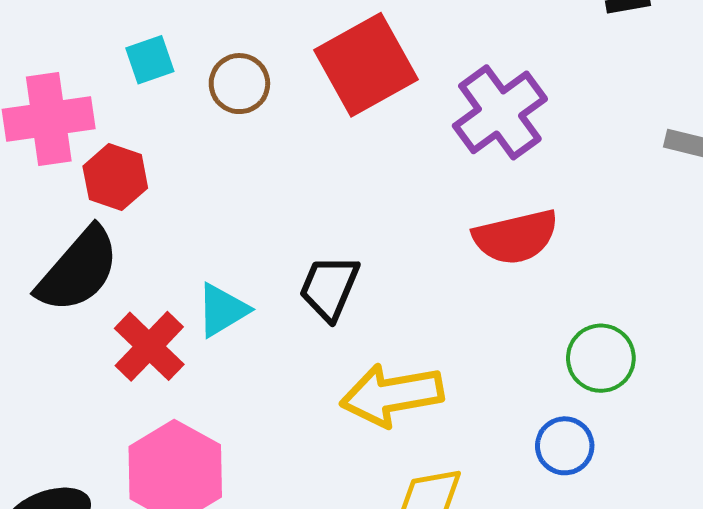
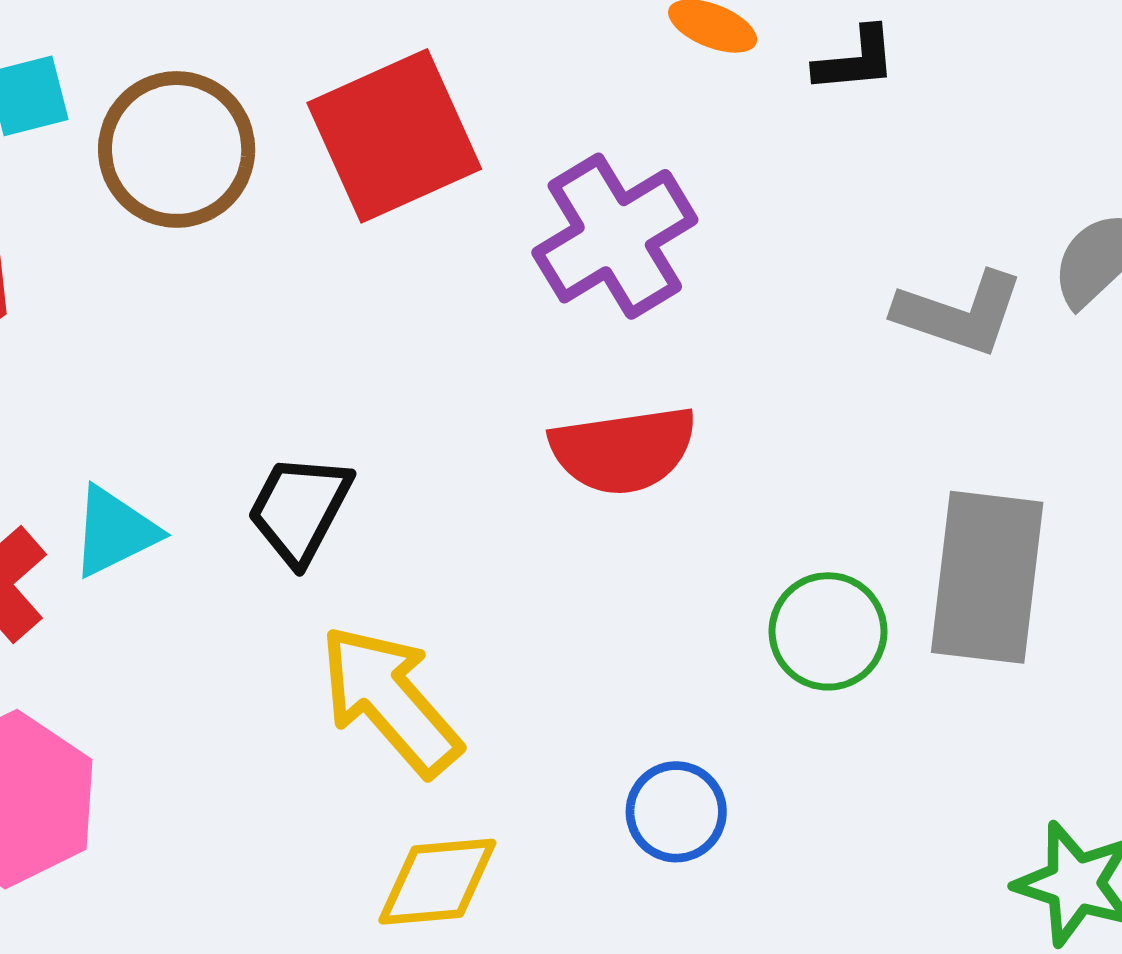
brown circle: (239, 84) -> (177, 149), size x1.5
green circle: (601, 358) -> (828, 631), moved
yellow arrow: (392, 395) -> (390, 700), turned 54

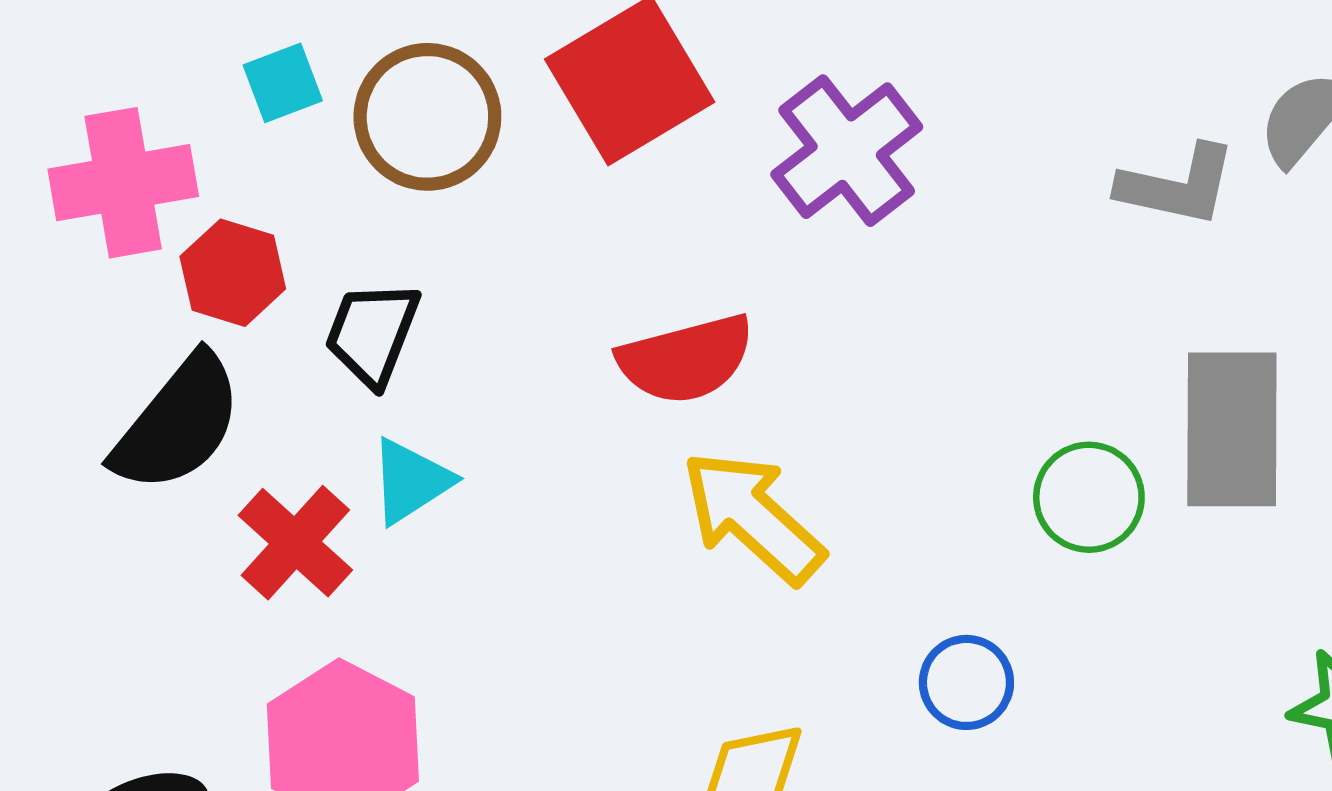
red semicircle: (623, 450) -> (686, 359), moved
black trapezoid: (300, 509) -> (372, 333), moved
yellow arrow: (390, 700) -> (753, 517), moved

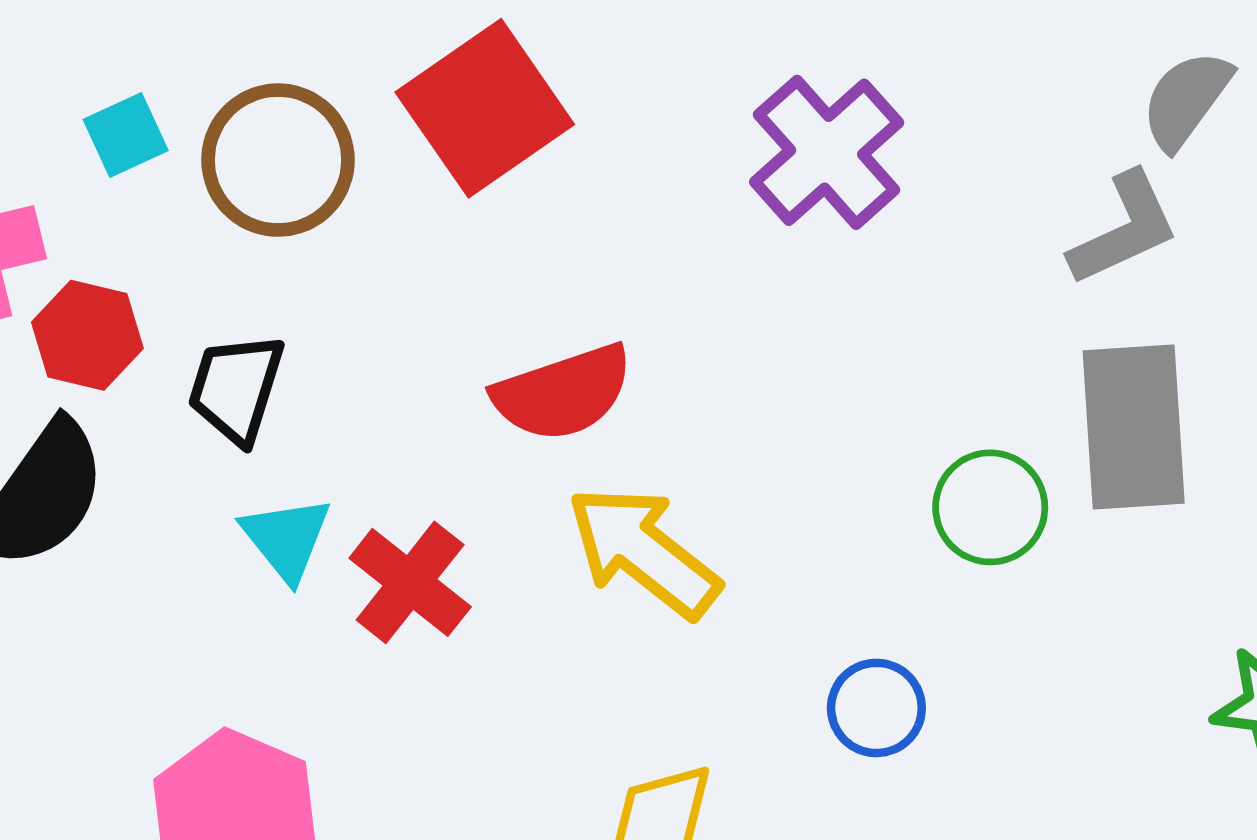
purple cross: (847, 151) -> (827, 152), moved
gray L-shape: (1177, 185) -> (1124, 229), moved, turned -33
cyan triangle: (411, 481) -> (286, 539), turned -32
red cross: (295, 543) -> (410, 582), moved

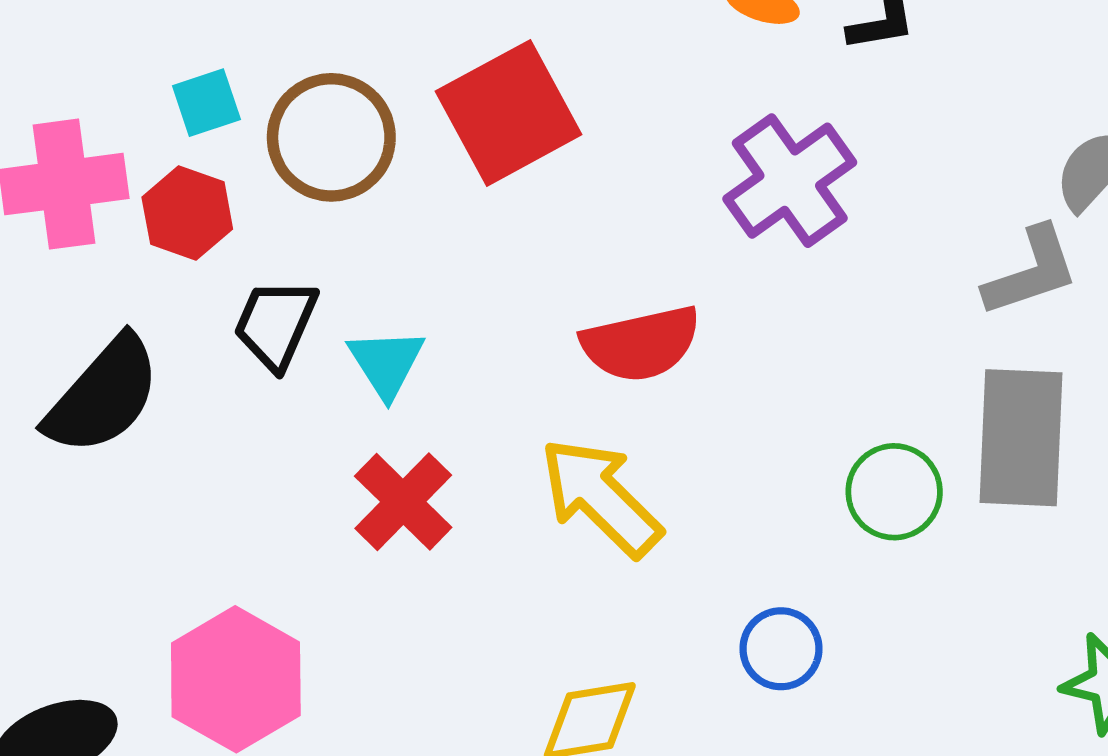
red hexagon: (87, 335) -> (187, 213), moved
red semicircle: (563, 393) -> (641, 344), moved
cyan triangle: (286, 539) -> (386, 363), moved

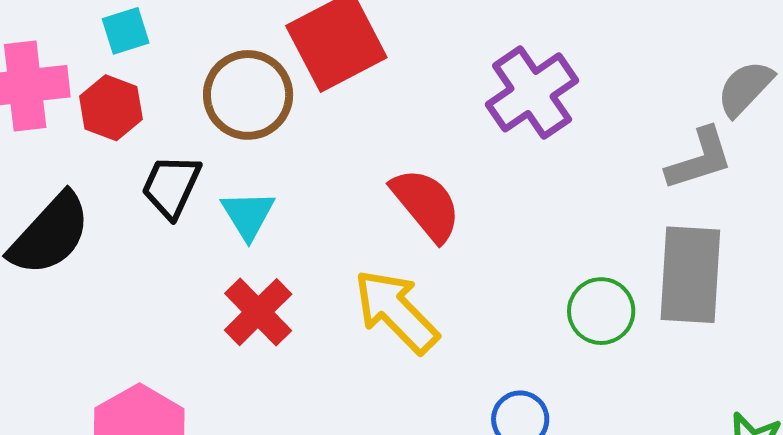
brown circle: (331, 137) -> (248, 95), moved
red semicircle: (641, 344) -> (426, 205), turned -118

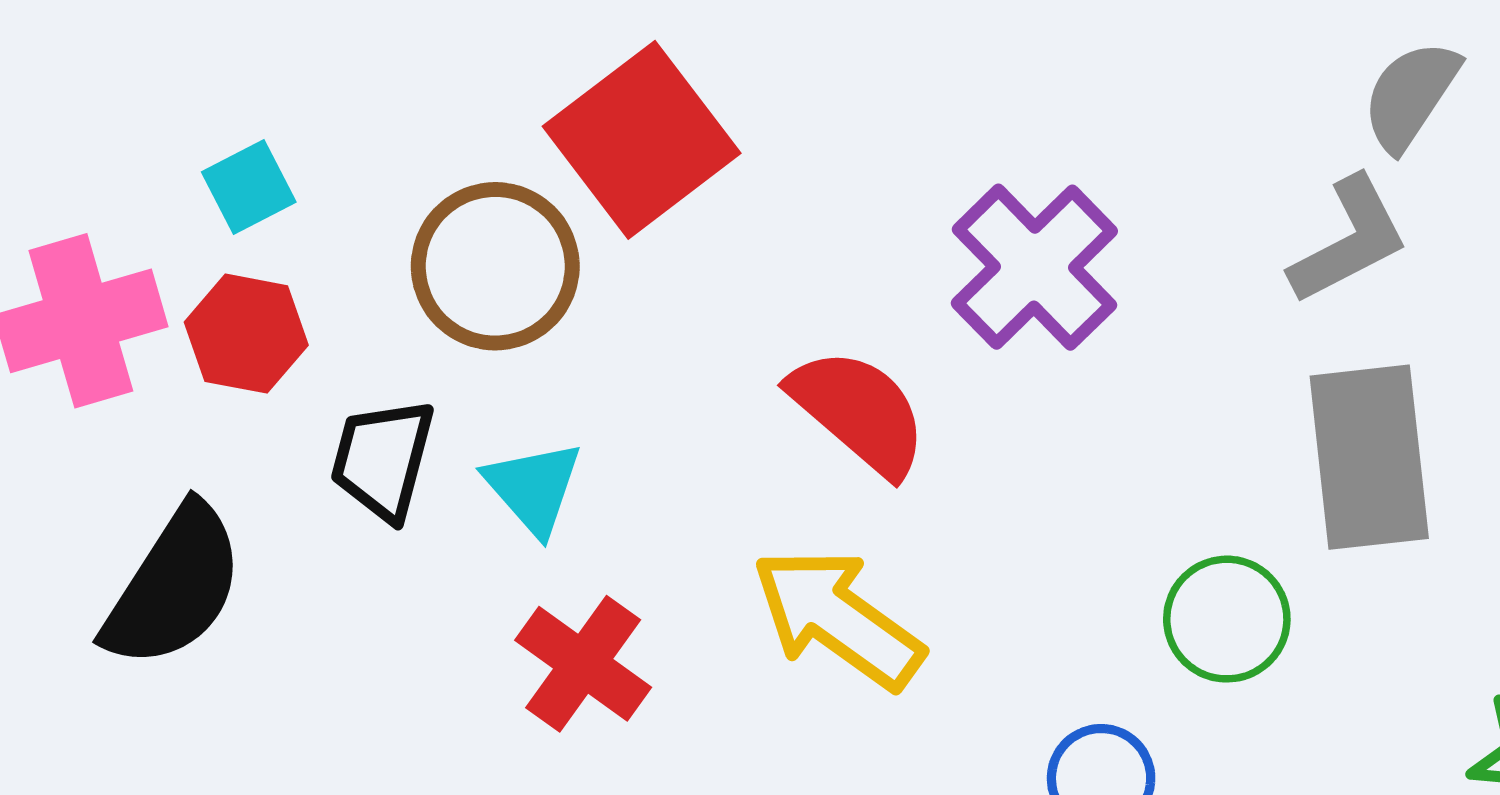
purple cross: (532, 92) -> (1034, 267), moved
green circle: (601, 311) -> (1227, 619), moved

